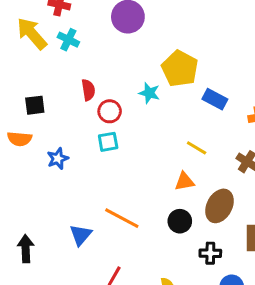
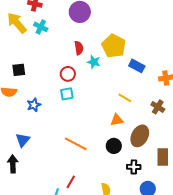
red semicircle: (88, 90) -> (79, 48), moved
blue triangle: (81, 235) -> (23, 140), moved

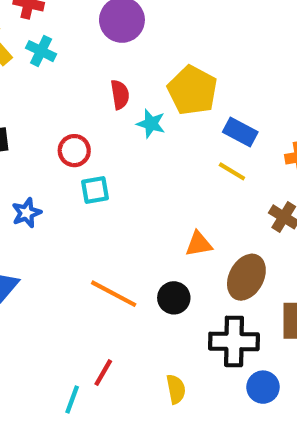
red circle: (68, 74) -> (74, 151), moved
yellow line: (125, 98) -> (232, 171), moved
black circle: (114, 146) -> (174, 298), moved
black cross: (134, 167) -> (234, 341), size x1.6

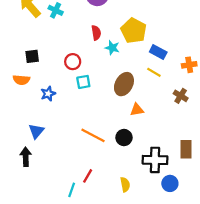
brown ellipse: (246, 277) -> (124, 84), moved

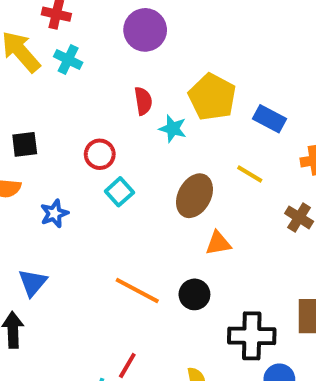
blue rectangle: (158, 52) -> (269, 119), moved
cyan square: (83, 82) -> (119, 192), turned -32

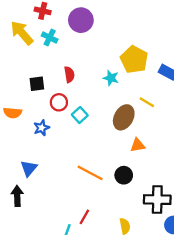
purple circle: (145, 30) -> (81, 20), moved
red semicircle: (143, 101) -> (69, 75), moved
black square: (25, 144) -> (37, 84), moved
red circle: (100, 154) -> (59, 102), moved
yellow line: (250, 174) -> (147, 102), moved

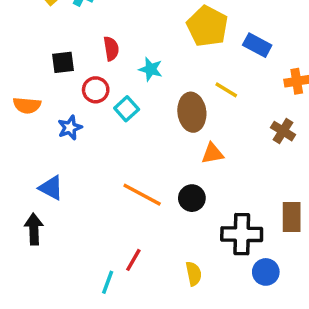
cyan star: (111, 78) -> (151, 69), moved
brown ellipse: (124, 117) -> (192, 112), turned -35
blue triangle: (29, 168) -> (51, 188), turned -42

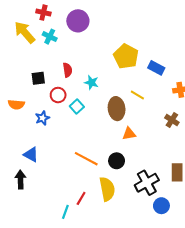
black cross: (242, 234) -> (147, 183), turned -30
yellow semicircle: (194, 274) -> (107, 189), moved, size x1.6

